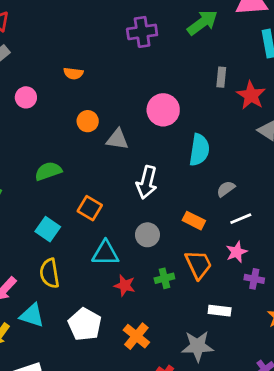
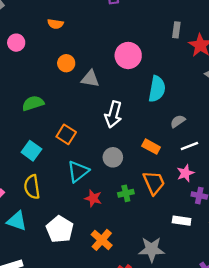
cyan triangle: (105, 253) -> (78, 171), turned -40
white rectangle: (220, 311) -> (182, 221), moved

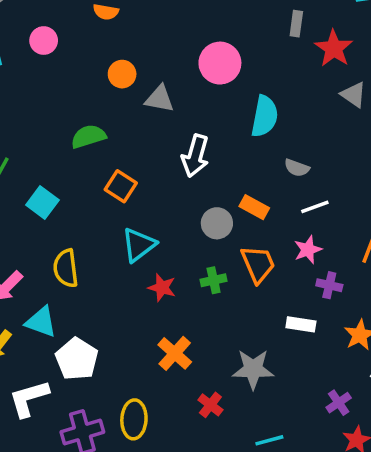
green semicircle: (33, 103) -> (88, 136), moved
gray semicircle: (178, 121) -> (297, 168), turned -126
cyan square: (31, 151) -> (42, 203), moved
gray circle: (113, 157) -> (217, 223), moved
white pentagon: (60, 229) -> (77, 359), moved

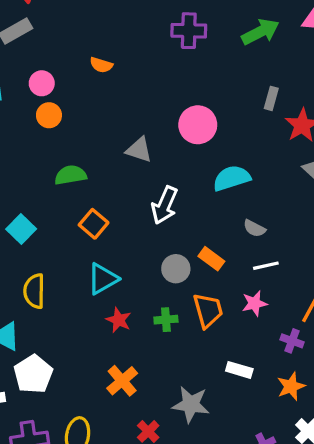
orange circle: (122, 74) -> (49, 115), moved
cyan semicircle: (265, 116) -> (232, 178), turned -126
purple cross: (329, 285) -> (292, 341), moved

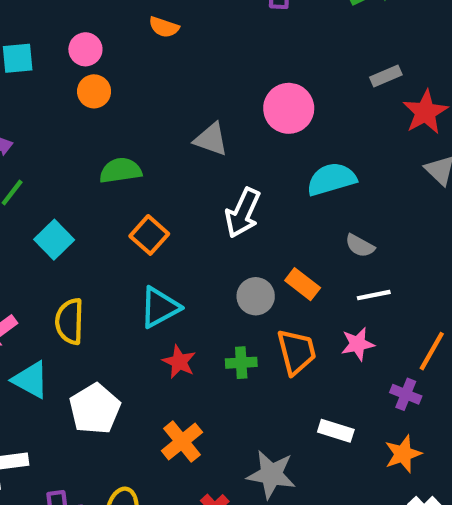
gray rectangle: (271, 98) -> (386, 76), turned 50
white pentagon: (33, 374) -> (95, 409), moved

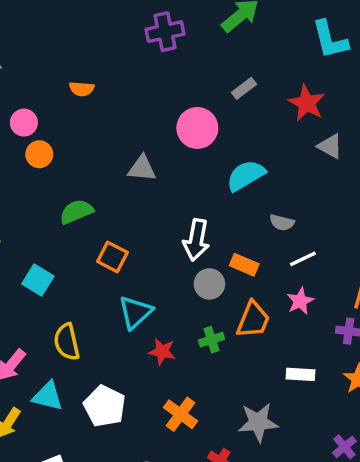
gray rectangle: (386, 76) -> (244, 88), moved
white arrow: (243, 213) -> (196, 240), moved
orange trapezoid: (296, 352) -> (253, 320), turned 51

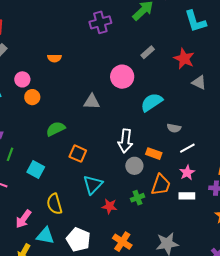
white rectangle: (301, 374) -> (187, 196), moved

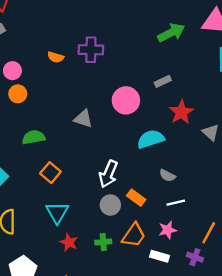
purple cross: (100, 22) -> (91, 50), moved
red star: (184, 59) -> (181, 112), moved
cyan triangle: (93, 185) -> (57, 213), turned -30

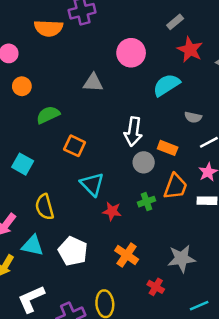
orange semicircle: (56, 57) -> (49, 28), size x1.6
gray rectangle: (163, 81) -> (175, 22), moved
orange circle: (18, 94) -> (22, 86), moved

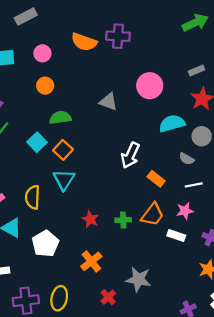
orange square: (75, 146) -> (63, 150), moved
gray circle: (144, 162) -> (202, 136), moved
cyan square: (23, 164) -> (37, 142), moved
cyan triangle: (92, 184) -> (64, 180), moved

